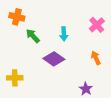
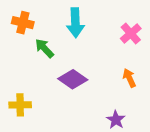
cyan arrow: (64, 34) -> (75, 23), moved, size x1.5

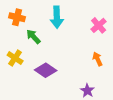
purple diamond: (73, 79) -> (46, 70), moved
yellow cross: (20, 105) -> (15, 58), moved, turned 35

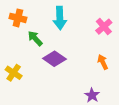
yellow cross: (15, 58) -> (14, 73), moved
purple diamond: (46, 70) -> (54, 59), moved

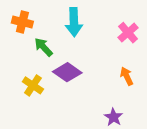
yellow cross: (14, 73) -> (33, 85), moved

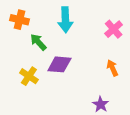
purple diamond: (67, 72) -> (59, 64), turned -30

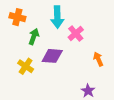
pink cross: (114, 29) -> (76, 33), moved
green arrow: (38, 42) -> (34, 37), turned 63

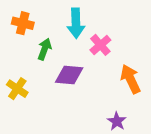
orange arrow: (98, 59) -> (130, 79), size x1.5
yellow cross: (26, 66) -> (17, 89), moved

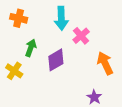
green arrow: (45, 49) -> (31, 48), moved
purple diamond: (69, 75) -> (56, 60), turned -35

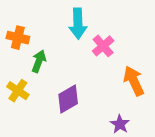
orange cross: (19, 18) -> (18, 38), moved
purple diamond: (56, 60) -> (68, 99), moved

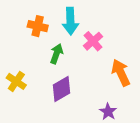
orange cross: (18, 38) -> (38, 26), moved
green arrow: (39, 61) -> (57, 54), moved

